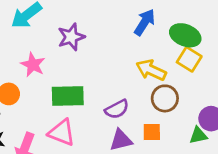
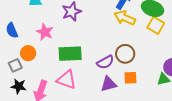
yellow arrow: (151, 70) -> (125, 18), moved
brown circle: (165, 98) -> (125, 54), moved

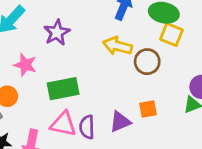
yellow arrow: (125, 18) -> (117, 46), moved
brown circle: (125, 54) -> (147, 62), moved
purple semicircle: (105, 62) -> (87, 127), moved, turned 126

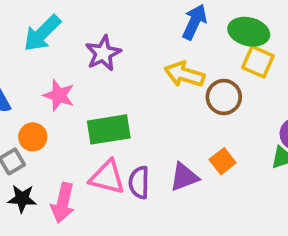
orange square: (148, 109) -> (223, 161), turned -30

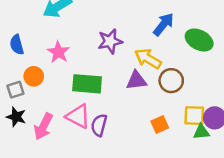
purple star: (103, 53) -> (110, 41), moved
yellow square: (258, 62) -> (194, 116), moved, turned -35
purple triangle: (184, 177) -> (136, 80), moved

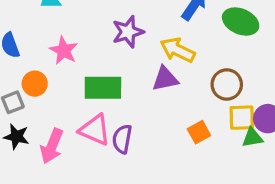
brown circle: (171, 81) -> (227, 84), moved

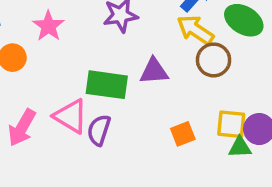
yellow arrow: (178, 50) -> (195, 30), moved
brown circle: (227, 84) -> (214, 60), moved
green rectangle: (103, 88) -> (107, 85), moved

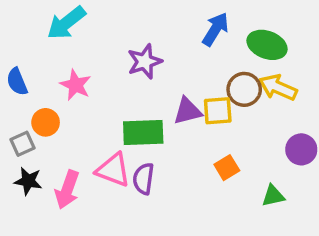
yellow arrow: (195, 30) -> (278, 87), moved
yellow square: (231, 124) -> (218, 111), moved
green triangle: (240, 147) -> (273, 196), moved

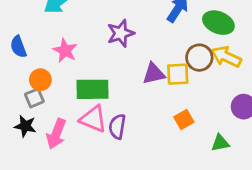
green rectangle: (143, 132) -> (93, 89), moved
gray square: (23, 144) -> (34, 98), moved

